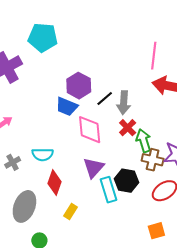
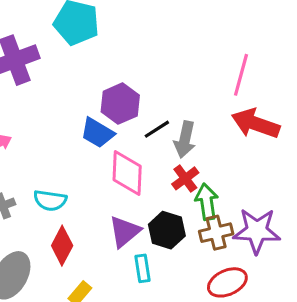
brown cross: (153, 160) -> (216, 233), turned -35
black hexagon: (127, 181) -> (167, 230), moved
cyan rectangle: (109, 190) -> (143, 268), size x0.7

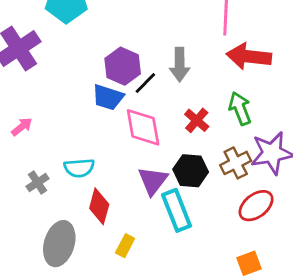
black line: (157, 129) -> (145, 83), moved
gray arrow: (185, 140) -> (180, 65), moved
green arrow: (207, 202) -> (240, 108), moved
cyan rectangle: (143, 268) -> (177, 210), size x1.6

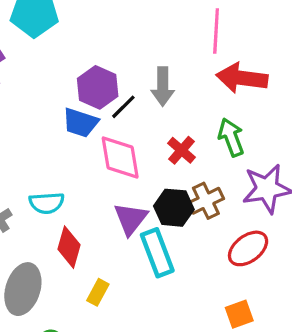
brown cross: (236, 163) -> (206, 201), moved

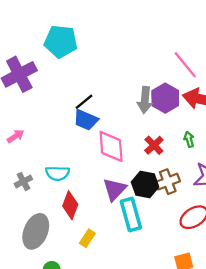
pink line: (216, 31) -> (185, 65), turned -48
purple hexagon: (98, 87) -> (165, 98), moved
black line: (123, 107) -> (84, 102), moved
green arrow: (231, 137) -> (189, 139), size x0.6

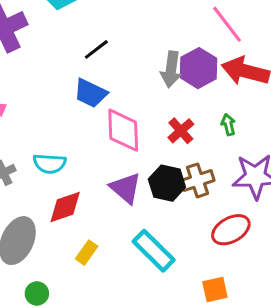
black line: (84, 102) -> (96, 49), moved
purple triangle: (115, 189) -> (126, 188), turned -35
red diamond: (70, 205) -> (65, 207), turned 48
cyan rectangle: (131, 215) -> (154, 251), moved, turned -32

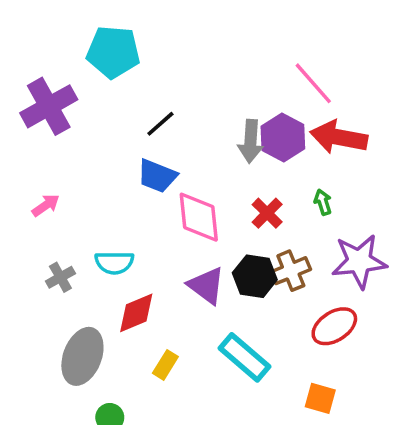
orange square: (215, 289) -> (320, 398), turned 32

